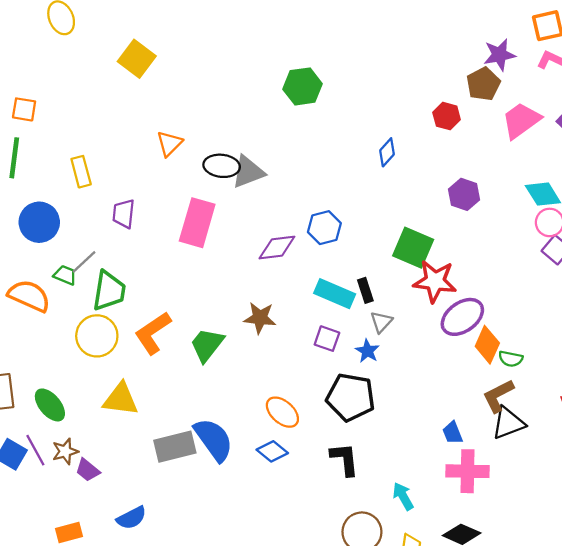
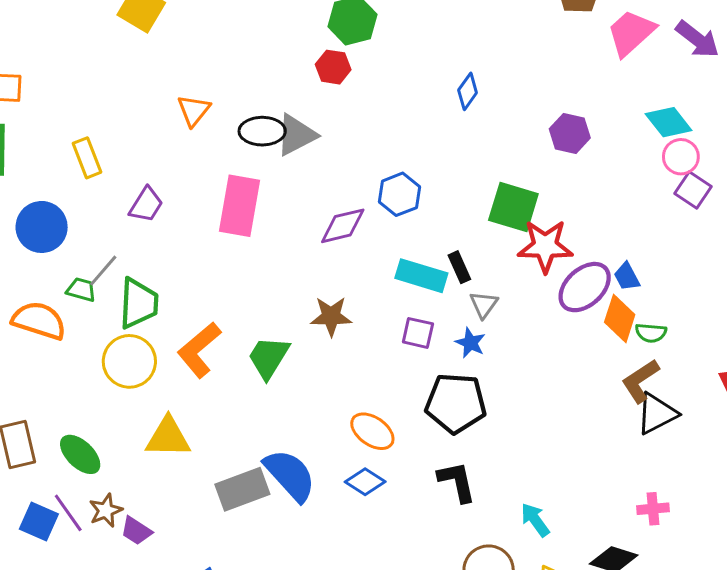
red hexagon: (447, 116) -> (333, 67), moved
purple trapezoid: (124, 214) -> (146, 205), turned -148
blue trapezoid: (452, 433) -> (627, 277), moved
pink cross: (467, 471) -> (653, 509), moved, size x0.6

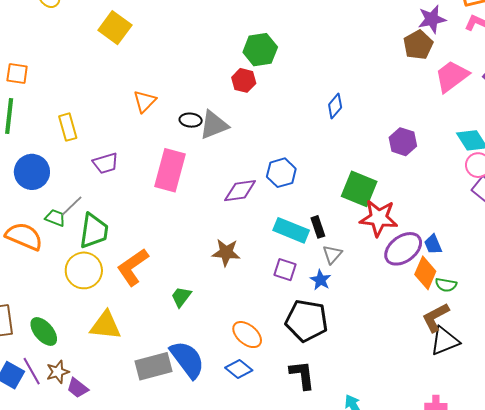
black ellipse: (262, 131) -> (191, 120), size x0.7
purple trapezoid: (146, 205) -> (106, 163), turned 36
green trapezoid: (269, 357) -> (181, 297), moved, size x0.7

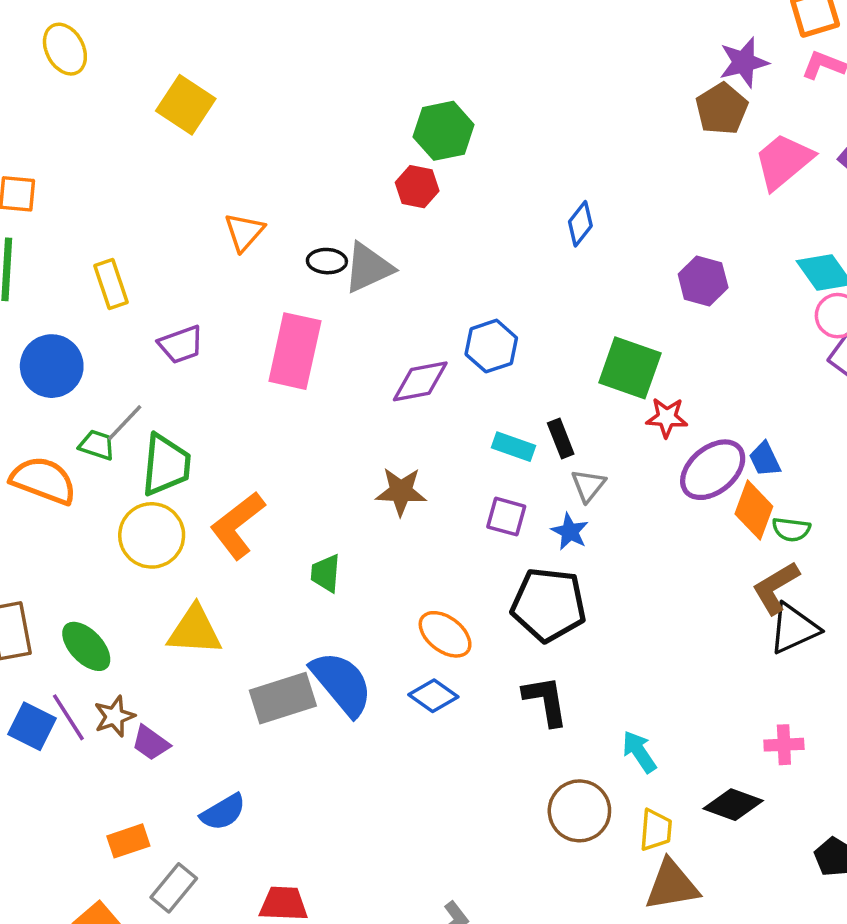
red star: (379, 218) -> (667, 417), size x0.6
cyan rectangle: (291, 230) -> (514, 447), size x0.7
green trapezoid: (181, 297) -> (326, 573), turned -30

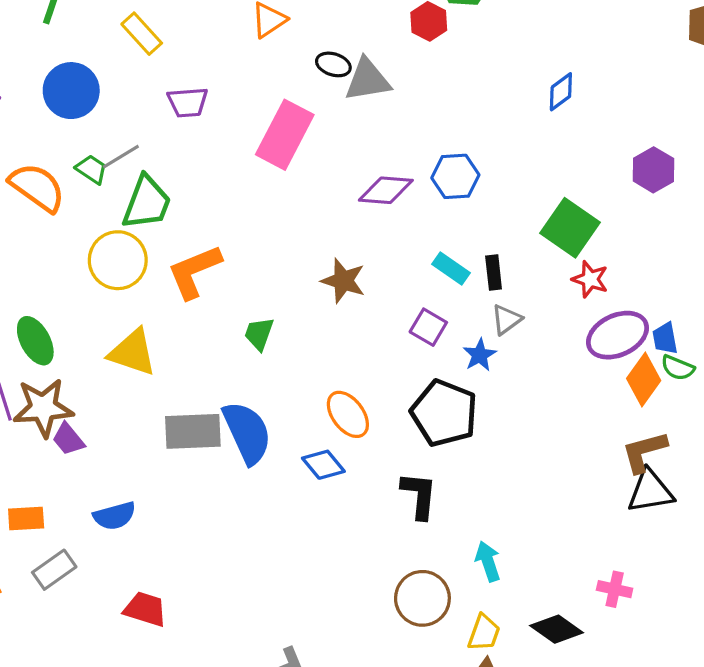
yellow rectangle: (111, 284) -> (142, 34), turned -39
green semicircle: (791, 529) -> (678, 368), moved
brown star: (114, 716) -> (43, 408), size x1.6

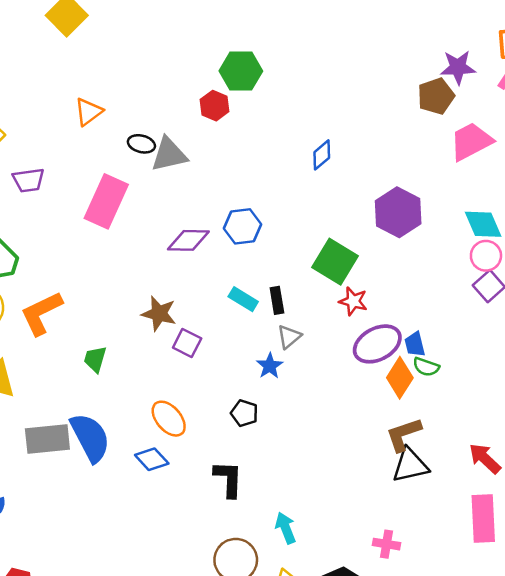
purple hexagon: (653, 170) -> (398, 212), size x1.4
purple square: (428, 327) -> (187, 343), moved
black pentagon: (444, 413) -> (244, 413), size x0.5

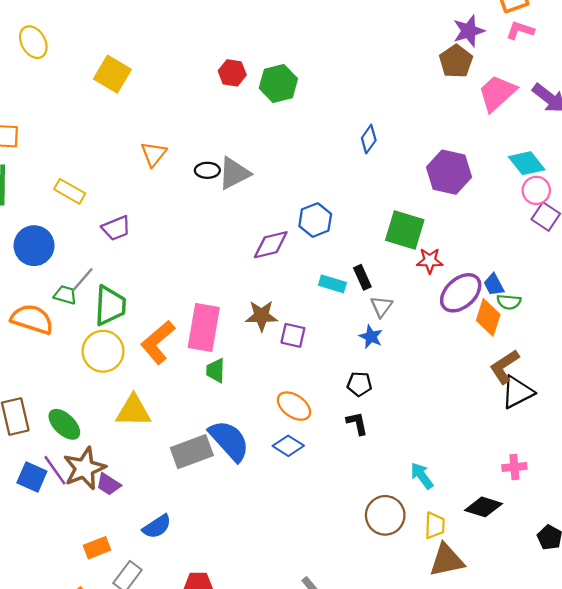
red hexagon: (214, 106) -> (232, 73), moved
pink rectangle: (106, 201) -> (204, 328), moved
black L-shape: (228, 479) -> (357, 423), moved, size x0.7

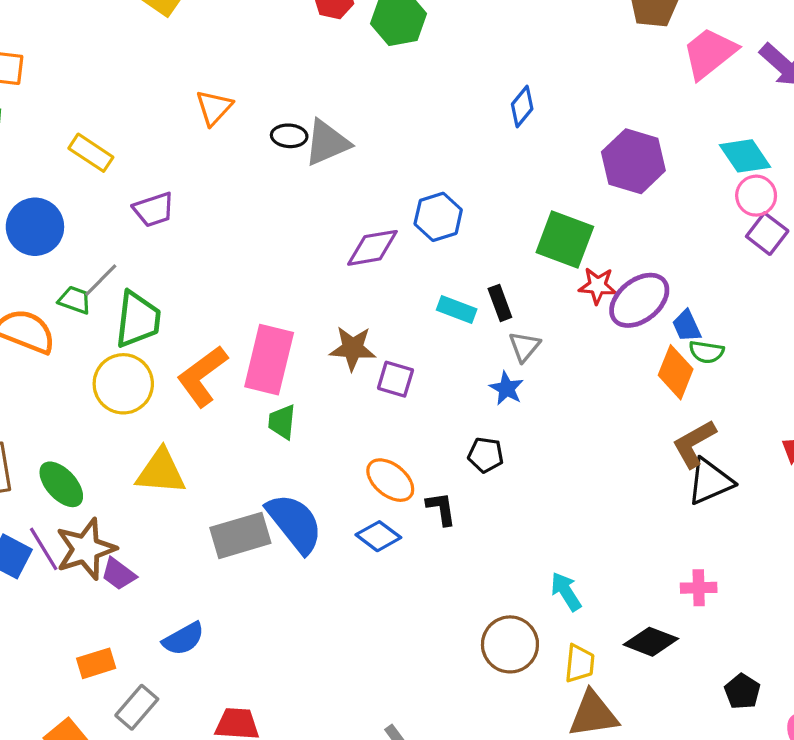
purple ellipse: (461, 293) -> (639, 300), moved
black L-shape: (357, 423) -> (441, 509), moved

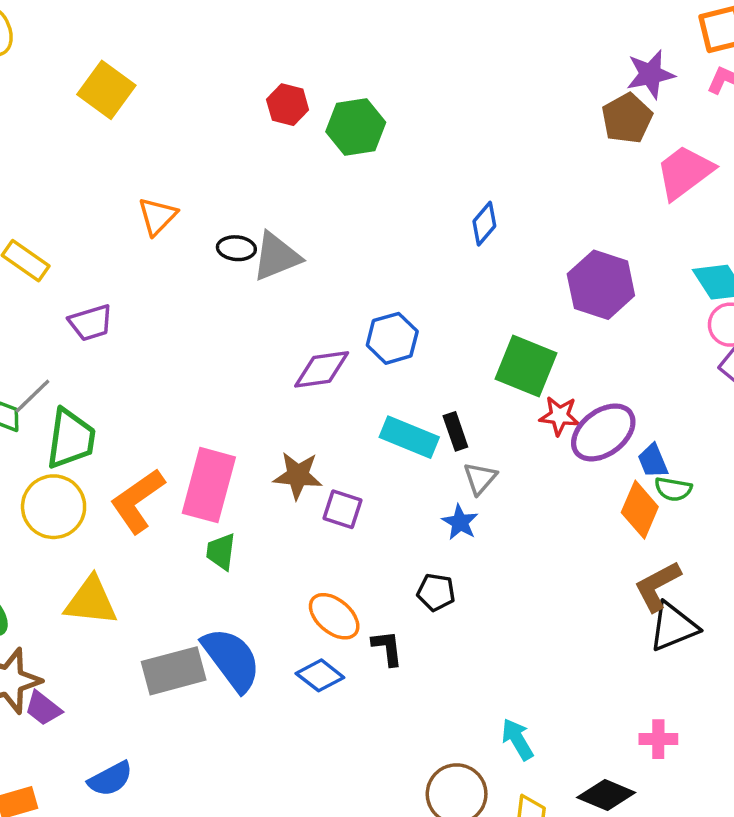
cyan rectangle: (457, 310) -> (409, 437), size x1.4

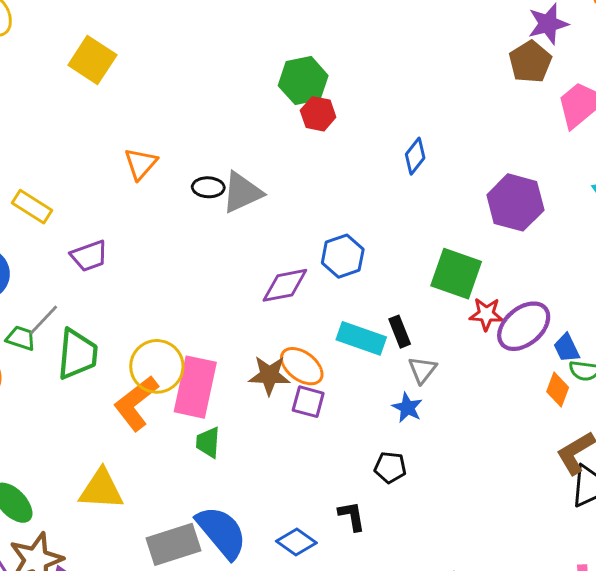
red hexagon: (288, 105) -> (318, 114), moved
yellow circle: (54, 507) -> (157, 366), moved
orange diamond: (640, 510) -> (558, 389), size x0.7
orange ellipse: (334, 616) -> (302, 366), moved

